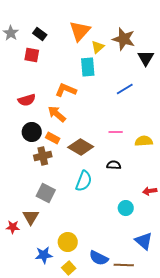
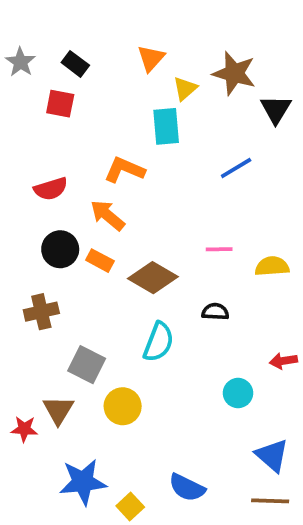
orange triangle: (80, 31) -> (151, 58), size x0.7
brown cross: (43, 156) -> (41, 312), moved
yellow circle: (68, 242) -> (123, 406), moved
blue star: (44, 255) -> (83, 482), size x1.4
brown line: (124, 265) -> (270, 501), moved

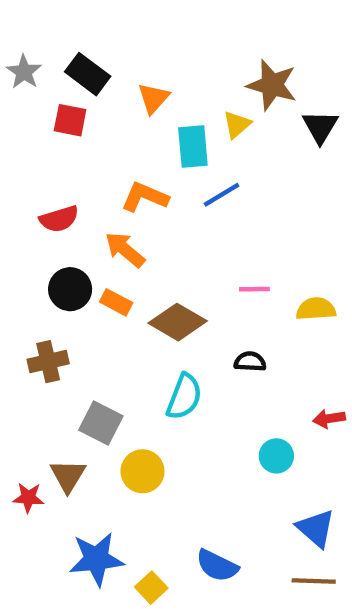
orange triangle: (151, 58) -> (153, 98), moved
black rectangle: (75, 64) -> (88, 74), size x1.4
yellow triangle: (185, 88) -> (237, 125), moved
blue line: (236, 168) -> (221, 195), moved

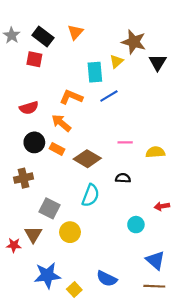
orange triangle: (153, 98) -> (75, 32), moved

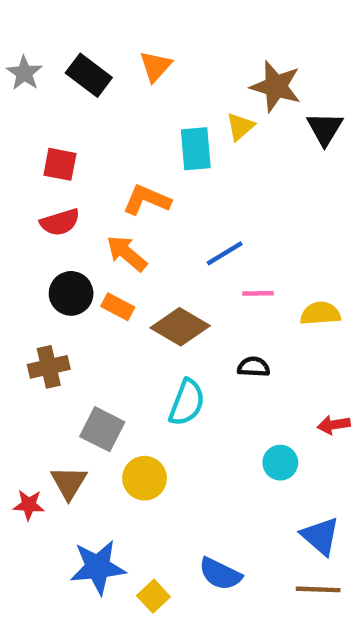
red square: (34, 59) -> (60, 164), moved
blue line: (109, 96) -> (225, 253), moved

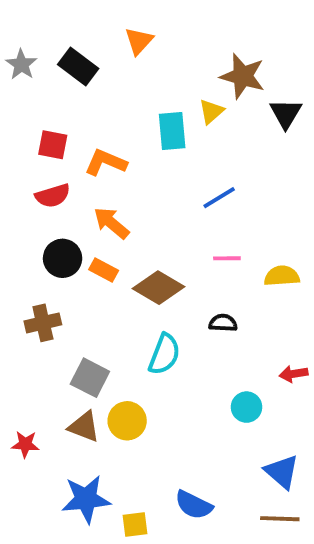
orange triangle: (156, 66) -> (139, 41), moved
orange L-shape: (147, 200) -> (106, 162), moved
blue line: (225, 253) -> (219, 198), moved
brown triangle: (69, 483) -> (84, 427), moved, turned -40
yellow square: (153, 596) -> (135, 525), turned 36

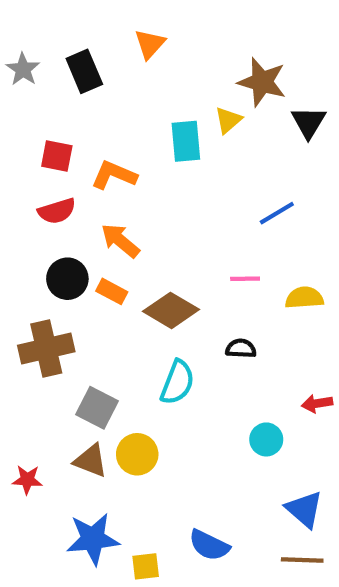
black rectangle: (78, 66) -> (84, 71), turned 30
blue line: (219, 198) -> (277, 213), moved
brown cross: (43, 323) -> (46, 348), size x1.4

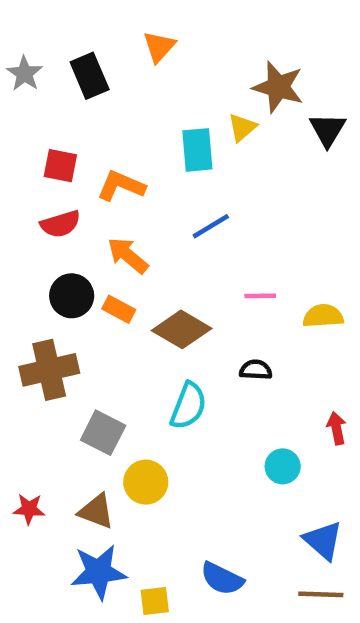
blue line: (277, 213) -> (211, 226), moved
red arrow: (317, 403) -> (337, 428), turned 88
brown triangle: (91, 461) -> (96, 511), moved

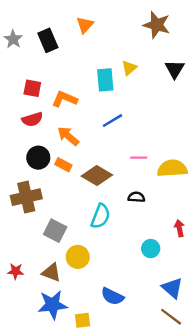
brown star: (278, 87) -> (157, 25), moved
yellow semicircle: (323, 316) -> (172, 168), size x1.4
blue semicircle: (222, 579) -> (112, 296), moved
brown line: (321, 594) -> (171, 317), turned 35

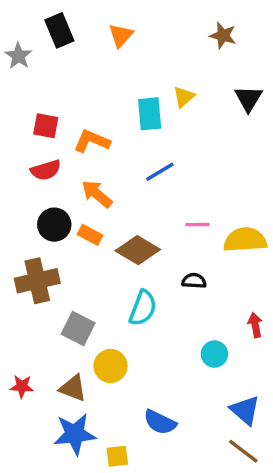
brown star: (157, 25) -> (223, 35), size x0.7
black rectangle: (48, 40) -> (59, 30), moved

